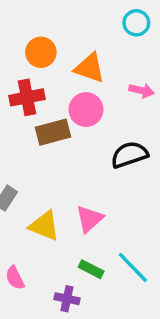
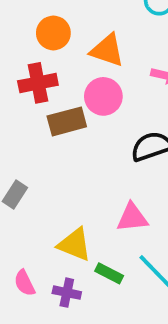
pink triangle: (89, 219) -> (132, 218), moved, turned 36
yellow triangle: (44, 226) -> (75, 244), moved
purple cross: (67, 299) -> (67, 293), moved

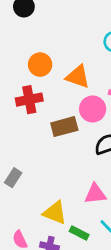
pink circle: (103, 96) -> (93, 109), moved
brown rectangle: (67, 121) -> (64, 127), moved

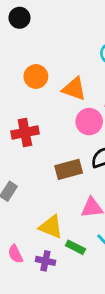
red cross: (29, 100) -> (25, 132), moved
brown rectangle: (64, 127) -> (69, 169), moved

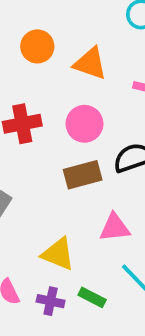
pink circle: (89, 122) -> (84, 124), moved
green rectangle: (75, 247) -> (92, 297), moved

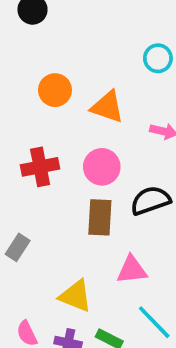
brown rectangle: (83, 175) -> (100, 217), turned -72

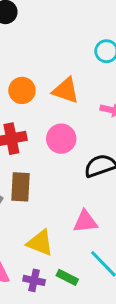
orange circle: (55, 90) -> (22, 90), moved
brown rectangle: (100, 217) -> (20, 187), moved

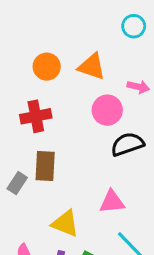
pink circle: (61, 139) -> (107, 110), moved

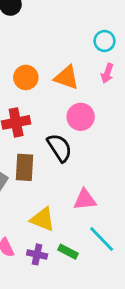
pink arrow: (138, 87) -> (107, 73), moved, turned 96
black semicircle: (127, 144) -> (60, 148), moved, turned 76

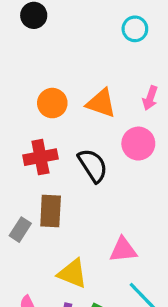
cyan circle: (104, 41) -> (135, 29), moved
pink circle: (81, 117) -> (138, 144), moved
black semicircle: (60, 148) -> (93, 165), moved

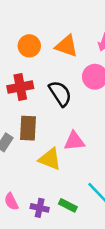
pink triangle: (123, 250) -> (74, 141), moved
yellow triangle: (73, 273) -> (50, 159), moved

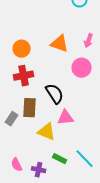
orange circle: (29, 46) -> (22, 49), moved
black semicircle: (60, 93) -> (55, 94), moved
green rectangle: (68, 205) -> (60, 159), moved

